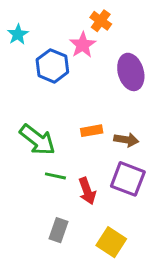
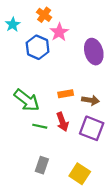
orange cross: (101, 21) -> (44, 15), moved
red arrow: (87, 191) -> (62, 122), moved

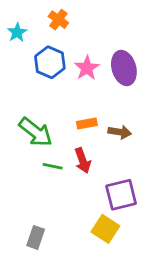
pink star: (59, 32) -> (87, 68), moved
purple square: (92, 128) -> (121, 195), moved, turned -35
gray rectangle: (42, 165) -> (36, 237), moved

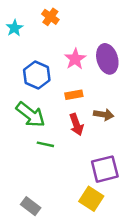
blue hexagon: (50, 62) -> (37, 75), moved
orange rectangle: (87, 124) -> (74, 95), moved
red arrow: (83, 161) -> (76, 124), moved
gray rectangle: (36, 237) -> (31, 206), turned -72

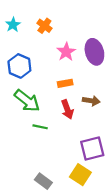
orange cross: (50, 17) -> (44, 26), moved
blue hexagon: (37, 75) -> (19, 66), moved
gray rectangle: (31, 206) -> (43, 181), moved

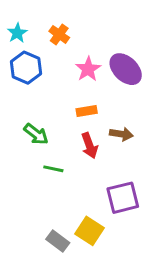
purple ellipse: (94, 52) -> (126, 69), turned -30
blue hexagon: (19, 66) -> (26, 68), moved
green arrow: (27, 101) -> (36, 134), size x0.7
yellow square: (80, 175) -> (90, 231), moved

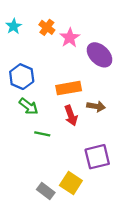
blue hexagon: (26, 68) -> (22, 77), moved
pink star: (88, 69) -> (70, 38), moved
orange rectangle: (87, 111) -> (69, 88), size x1.5

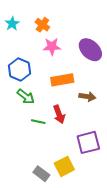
pink star: (70, 38) -> (52, 47), moved, turned 30
red arrow: (71, 116) -> (59, 114), moved
yellow square: (71, 183) -> (64, 166), turned 30

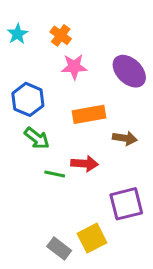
red arrow: (59, 114) -> (85, 164), turned -66

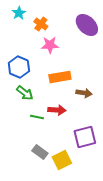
cyan star: (17, 34) -> (19, 13), moved
purple ellipse: (129, 71) -> (87, 25), moved
gray rectangle: (59, 249) -> (40, 152), moved

